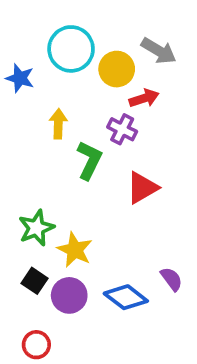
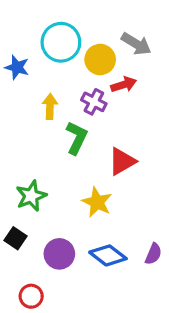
purple cross: (122, 129) -> (94, 102), moved
yellow star: (75, 250) -> (97, 202), moved
purple semicircle: (171, 279) -> (153, 254), moved, turned 60
black square: (35, 281) -> (15, 238), moved

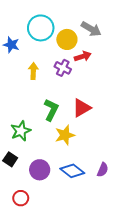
green L-shape: (77, 138) -> (51, 110), moved
yellow star: (97, 202) -> (65, 135), turned 30

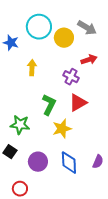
red arrow: (83, 56) -> (89, 60), moved
purple cross: (63, 68) -> (71, 77), moved
green star: (21, 131) -> (20, 125), turned 30
blue diamond: (72, 171) -> (69, 163), turned 50

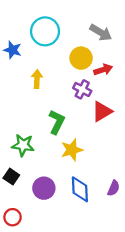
yellow circle: (64, 38) -> (81, 58), moved
red triangle: (78, 103) -> (102, 111), moved
red circle: (20, 189) -> (13, 217), moved

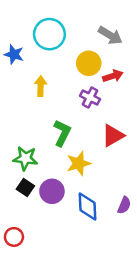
red triangle: (102, 111) -> (113, 136), moved
black square: (11, 177) -> (25, 187), moved
purple circle: (44, 188) -> (52, 191), moved

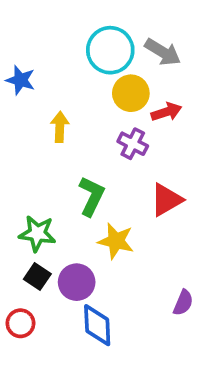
cyan circle: (49, 34) -> (110, 50), moved
yellow star: (79, 163) -> (116, 241), turned 30
blue diamond: (87, 207) -> (97, 325), moved
red circle: (14, 237) -> (20, 323), moved

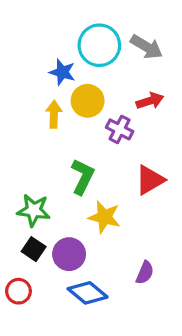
blue star: (20, 80) -> (62, 72), moved
yellow circle: (131, 93) -> (88, 101), moved
purple semicircle: (183, 303) -> (145, 273), moved
blue diamond: (97, 325) -> (88, 293), turned -48

